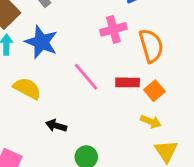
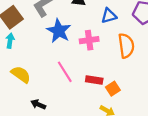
blue star: (41, 42) -> (59, 31), moved
orange semicircle: (151, 46) -> (126, 46), moved

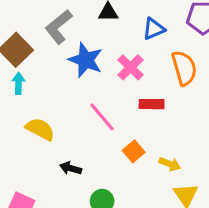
pink cross: (89, 40) -> (131, 67), turned -30
red rectangle: (94, 80) -> (152, 104), moved
orange square: (113, 89) -> (134, 151), moved

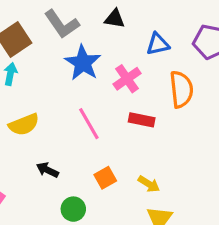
gray L-shape: (59, 27) -> (62, 24), turned -96
yellow semicircle: (40, 129) -> (24, 125), turned 120
orange square: (134, 151) -> (105, 178), moved

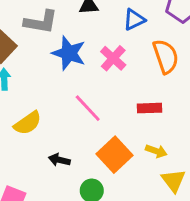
gray L-shape: (62, 24) -> (41, 22), turned -32
red rectangle: (142, 120) -> (149, 108), moved
orange square: (105, 178) -> (114, 155), size x1.6

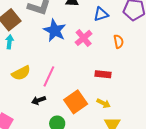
orange semicircle: (166, 56) -> (119, 42), size x0.6
pink line: (88, 108) -> (49, 76), moved, turned 60
black arrow: (59, 160) -> (39, 100), turned -40

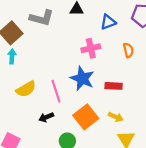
blue star: (55, 30) -> (82, 79), moved
pink cross: (84, 38) -> (91, 48), turned 30
pink line: (49, 76) -> (56, 91), turned -40

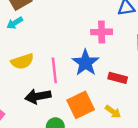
cyan arrow: (12, 56) -> (15, 23), turned -136
black arrow: (46, 117) -> (38, 96), size x1.5

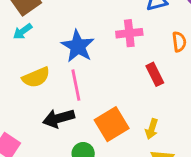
blue star: (86, 63) -> (78, 46), moved
red rectangle: (118, 78) -> (155, 74), moved, turned 54
yellow arrow: (113, 112) -> (152, 129), turned 77

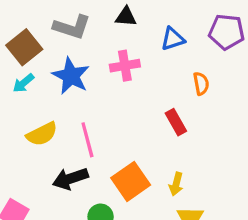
pink cross: (129, 33) -> (125, 66), moved
blue star: (78, 46) -> (71, 76), moved

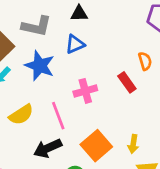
blue triangle: (173, 39) -> (75, 44), moved
pink cross: (125, 66) -> (85, 91), moved
red rectangle: (176, 122) -> (127, 82), moved

